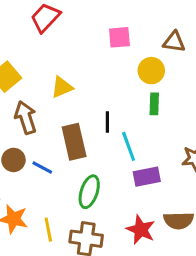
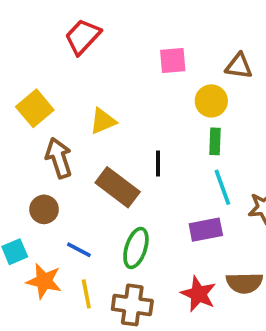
brown rectangle: (74, 142) -> (118, 187), turned -40
cyan line: (129, 146) -> (222, 187), moved
blue line: (42, 168) -> (79, 250), moved

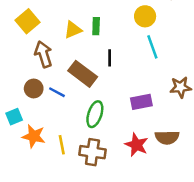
green rectangle: (215, 141) -> (96, 26), moved
cyan line: (222, 187) -> (152, 47), moved
blue line: (79, 250) -> (57, 92), moved

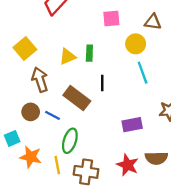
green ellipse: (95, 114) -> (70, 141), moved

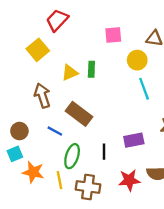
yellow square: (25, 48) -> (38, 50), moved
black line: (102, 83) -> (104, 152), moved
brown circle: (31, 112) -> (19, 131), moved
red star: (128, 165) -> (129, 180), turned -30

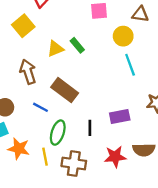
green rectangle: (91, 69) -> (77, 45), turned -42

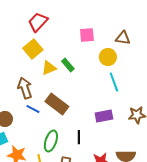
yellow square: (23, 26) -> (33, 49), moved
blue line: (41, 107) -> (33, 109), moved
purple rectangle: (120, 116) -> (104, 116), moved

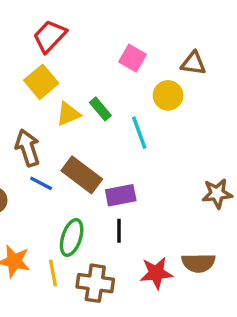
pink square: (87, 35) -> (133, 58), turned 35
cyan line: (114, 82) -> (139, 133), moved
purple rectangle: (104, 116) -> (121, 195), moved

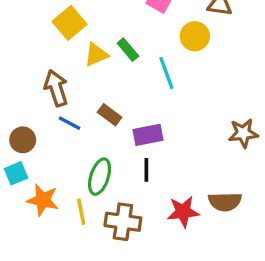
brown rectangle: (82, 175) -> (110, 115), size x0.6

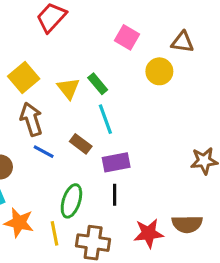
yellow square: (69, 23) -> (24, 78), moved
yellow triangle: (96, 55) -> (68, 88), turned -45
cyan line: (166, 73) -> (105, 119), moved

